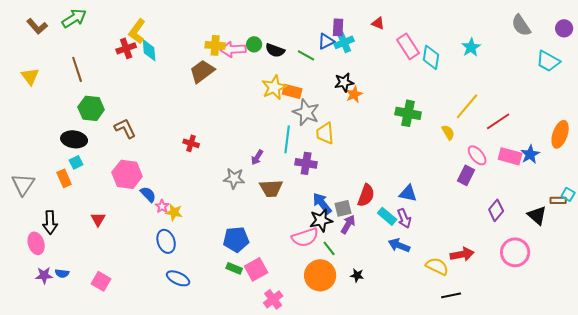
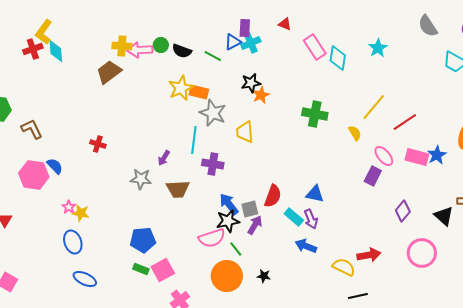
yellow trapezoid: (325, 133) -> (245, 132), moved
blue semicircle: (148, 194) -> (55, 166), moved

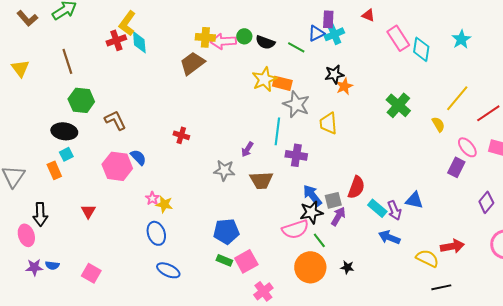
green cross: (315, 114) -> (398, 105), turned 30
blue triangle: (315, 194) -> (414, 200), moved

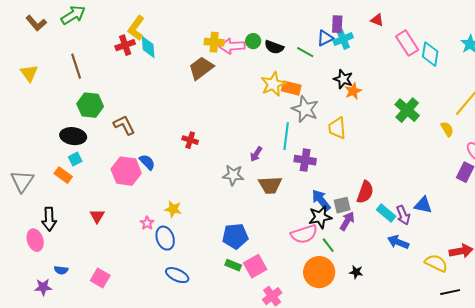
black star: (334, 74) -> (343, 79), turned 30
orange rectangle: (54, 170) -> (63, 175), turned -30
pink star: (152, 198) -> (147, 223), moved
purple star: (34, 267) -> (43, 287), moved

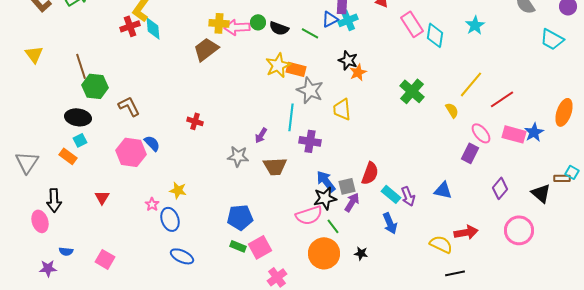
brown line: (76, 66) -> (81, 66), moved
blue triangle: (423, 205) -> (443, 190), moved
blue arrow: (398, 242) -> (390, 223), moved, turned -135

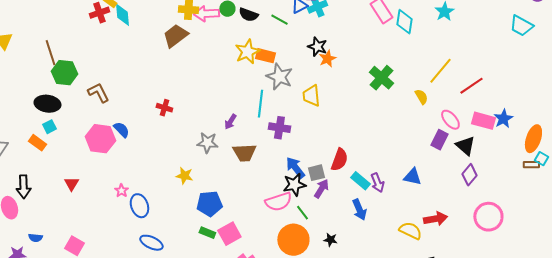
orange ellipse: (564, 112) -> (533, 139), moved
yellow star: (178, 190) -> (184, 176), moved
black triangle: (541, 193) -> (465, 146), moved

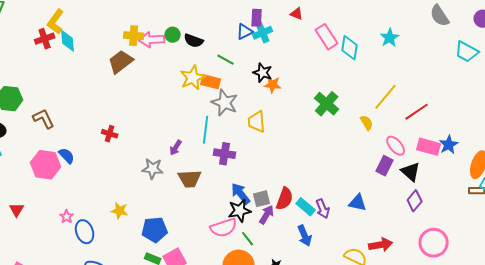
green line: (279, 20) -> (226, 60), moved
orange star: (327, 59) -> (273, 85), turned 30
red semicircle: (339, 160) -> (285, 199), moved
yellow star: (184, 176) -> (120, 211), moved

